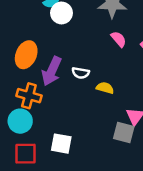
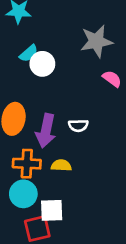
yellow semicircle: (105, 88) -> (61, 165), moved
white square: (61, 144) -> (52, 210), moved

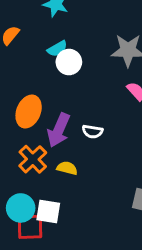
orange cross: (27, 164) -> (33, 159), turned 32
cyan circle: (23, 194) -> (21, 208), moved

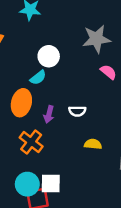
cyan semicircle: (57, 49) -> (38, 78), moved
purple arrow: (59, 130) -> (49, 114), size x0.6
yellow semicircle: (67, 168) -> (93, 144), moved

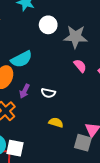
white circle: (49, 56) -> (48, 25), moved
cyan semicircle: (38, 78) -> (21, 59), size x1.5

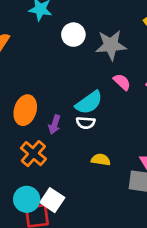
cyan semicircle: (21, 59) -> (89, 103), moved
white square: (15, 148) -> (52, 200), turned 30

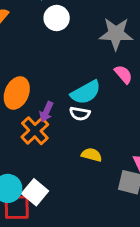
white circle: (73, 35) -> (57, 18), moved
orange cross: (33, 154) -> (35, 131), moved

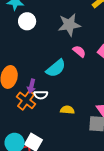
white semicircle: (80, 114) -> (41, 95), moved

